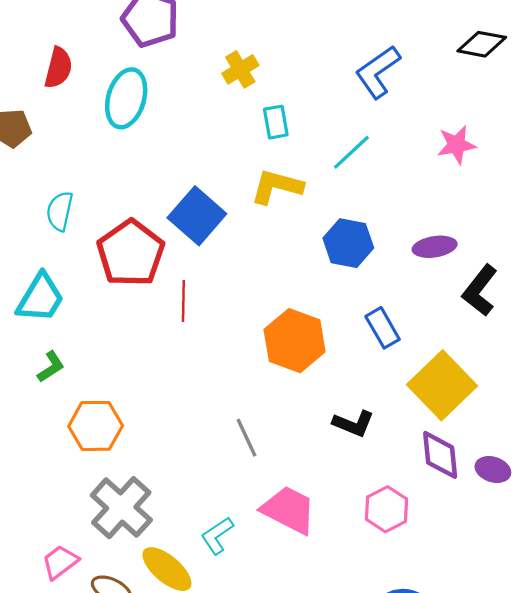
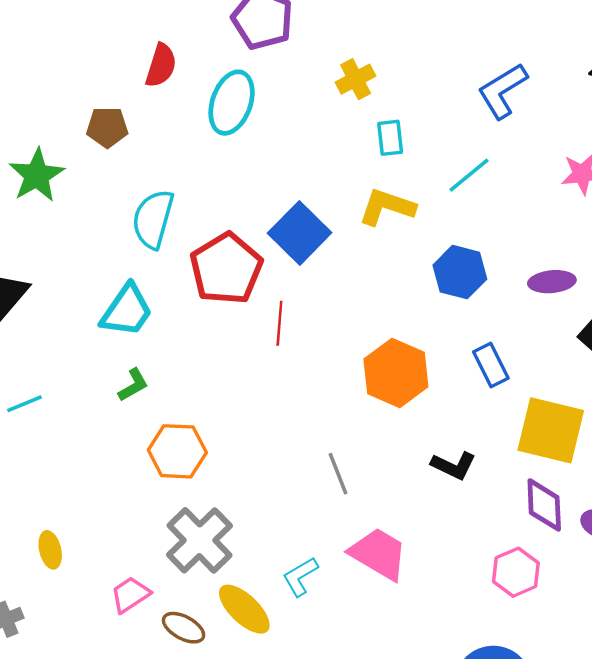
cyan semicircle: (60, 211) -> (153, 219), size x1.4
yellow square: (442, 385) -> (551, 430), turned -36
pink hexagon: (387, 509) -> (516, 572), moved

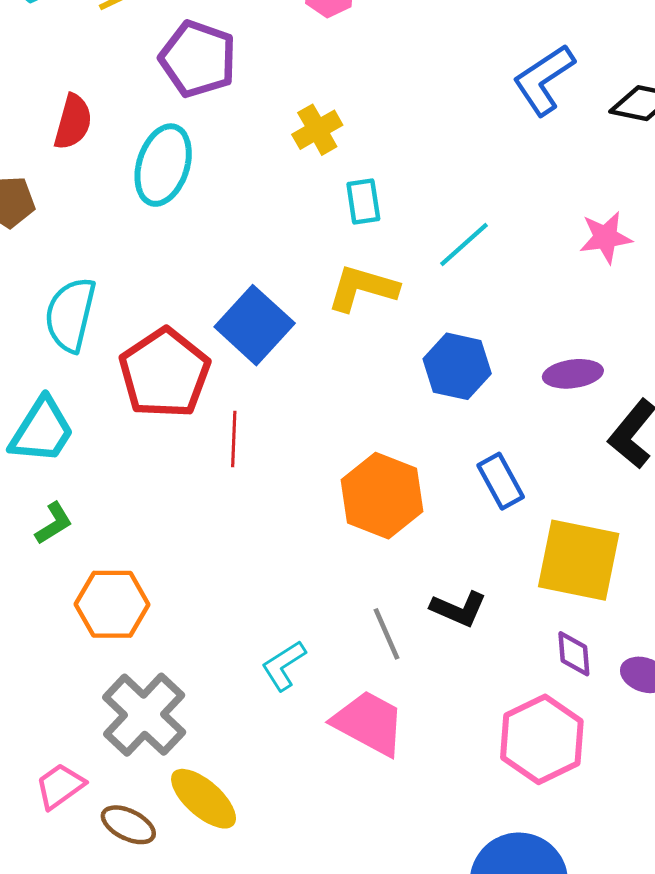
blue L-shape: (503, 91) -> (544, 80), moved
gray line: (338, 474) -> (387, 634), moved
purple diamond: (544, 505) -> (574, 654), size x0.7
pink hexagon: (516, 572) -> (542, 739), size x1.4
cyan L-shape: (300, 577) -> (284, 665), moved

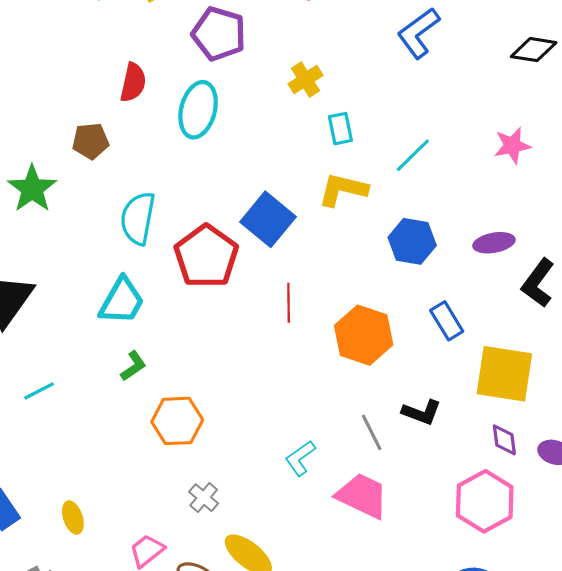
blue L-shape: (544, 80) -> (418, 33), moved
red line: (234, 439) -> (289, 303), moved
gray cross: (144, 715) -> (204, 498), size x0.5

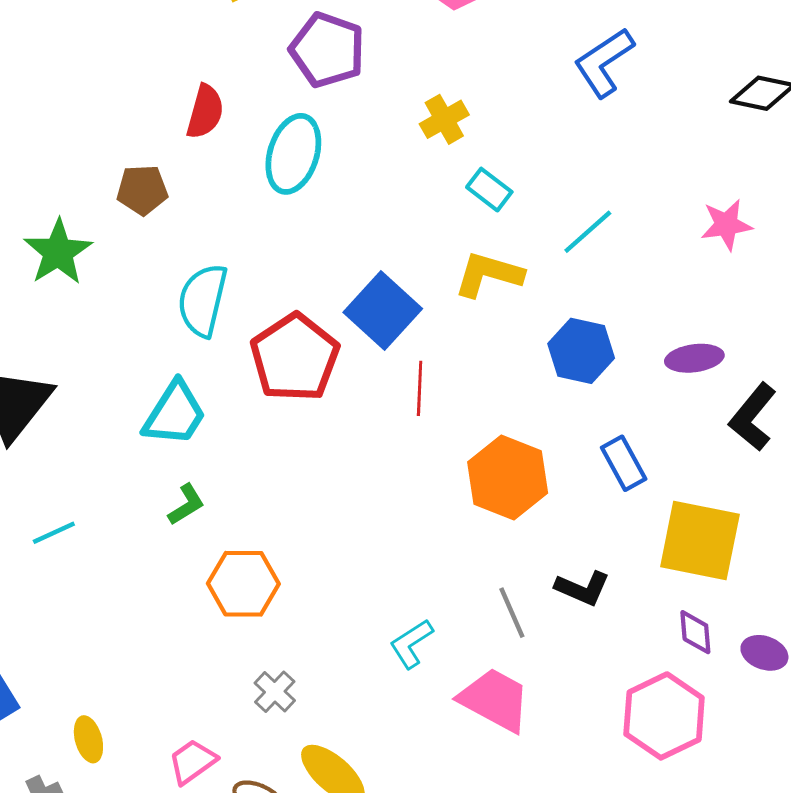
cyan rectangle: (340, 129) -> (489, 190), turned -44
red line: (289, 303) -> (420, 388), moved
yellow ellipse: (73, 518) -> (88, 739), moved

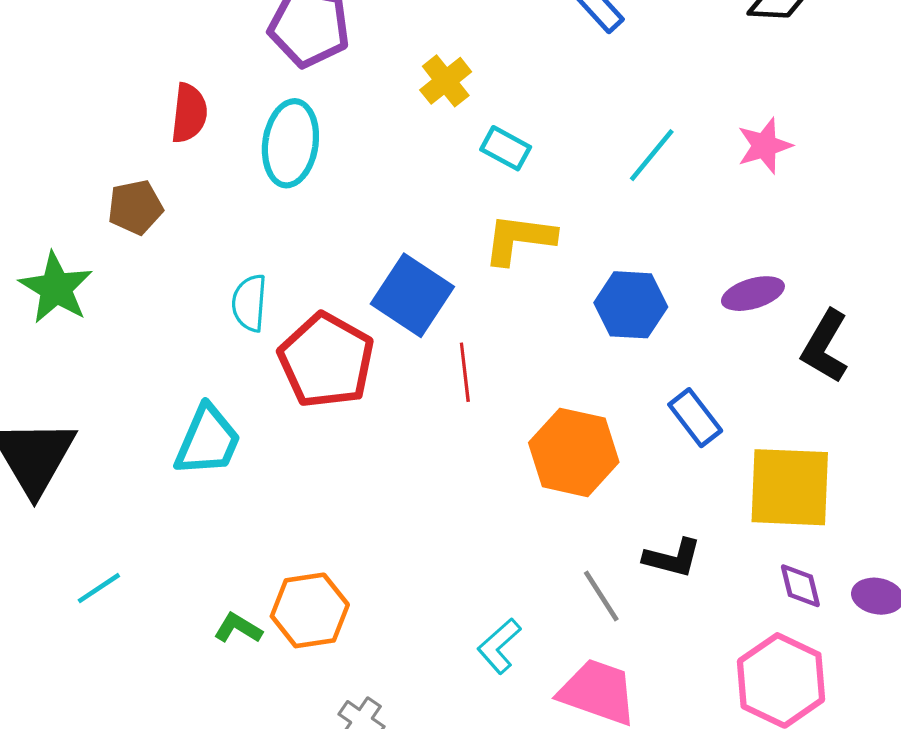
cyan line: (588, 232) -> (652, 155), moved
cyan semicircle: (203, 300) -> (249, 303), moved, size x0.7
green L-shape: (186, 505) -> (238, 628), moved, turned -108

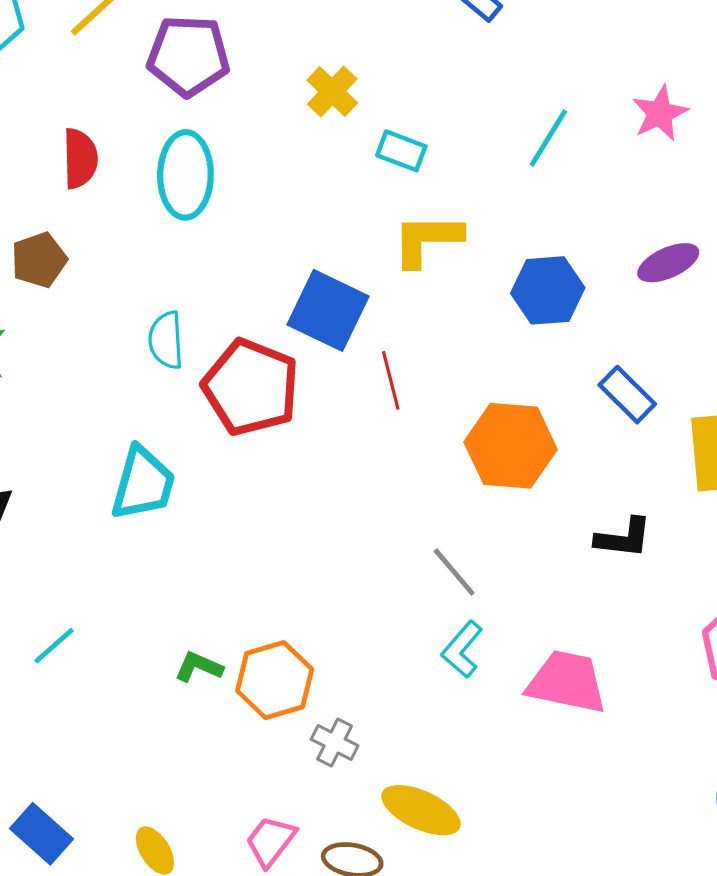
gray line: (601, 596) -> (454, 572), moved
orange hexagon: (310, 610) -> (275, 680), moved

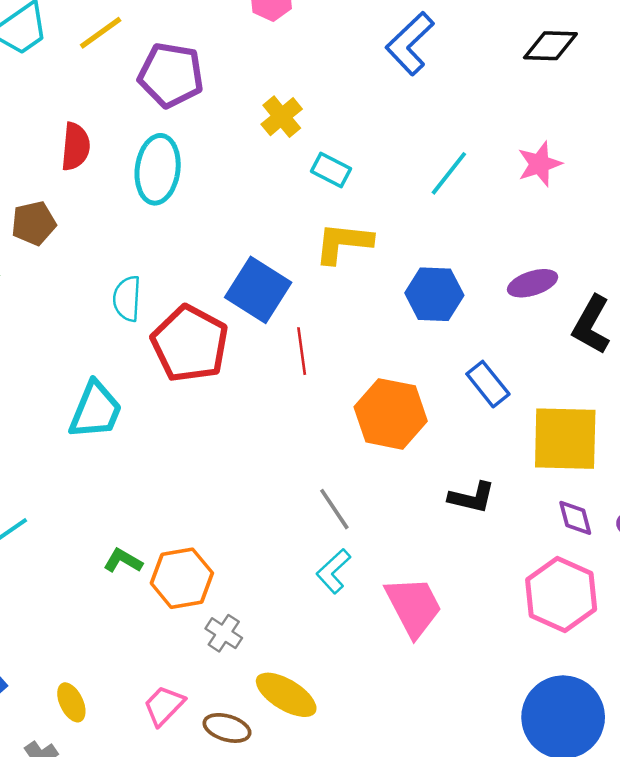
pink trapezoid: (567, 682) -> (414, 607), turned 44

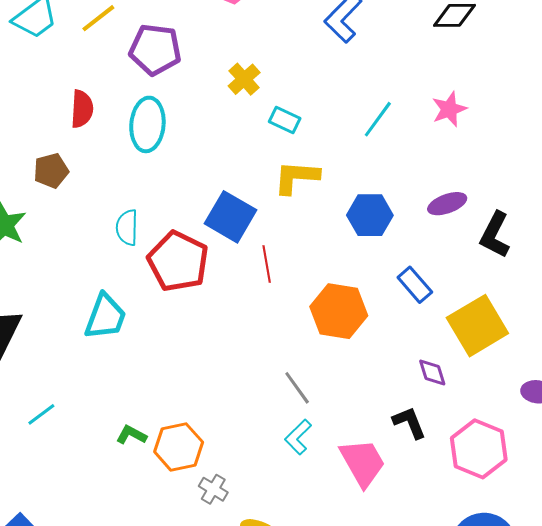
yellow square: (565, 439) -> (477, 326), turned -30
black L-shape: (472, 497) -> (409, 423), moved, turned -123
purple diamond: (575, 518) -> (432, 373), moved

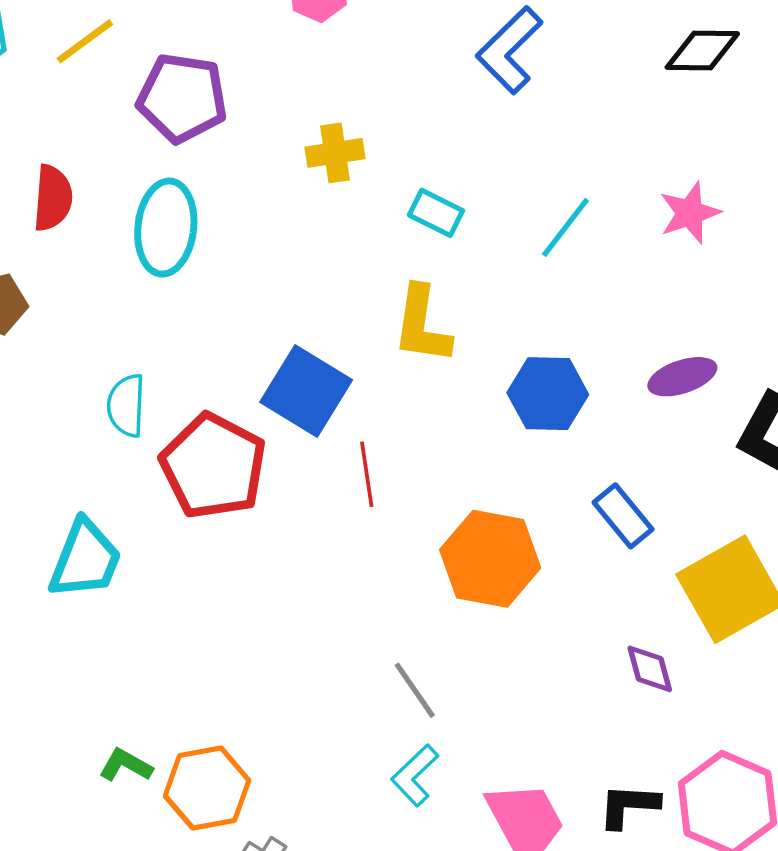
yellow cross: (244, 79) -> (335, 153), turned 32
cyan rectangle: (285, 120) -> (436, 213), moved
yellow L-shape: (296, 177) -> (422, 325), turned -87
black L-shape: (409, 423) -> (629, 806), moved, turned -66

